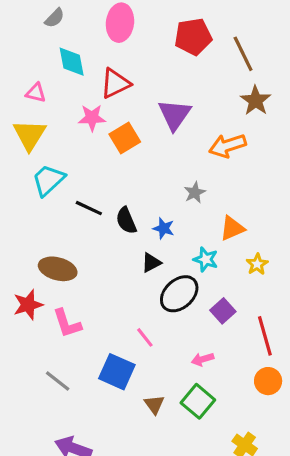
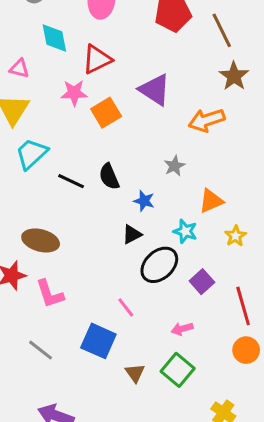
purple triangle: (175, 115) -> (155, 90), turned -32
black semicircle: (126, 221) -> (109, 177), moved

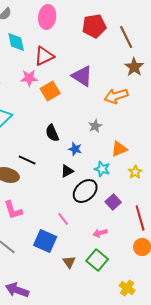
black line: (71, 181) -> (27, 160), moved

